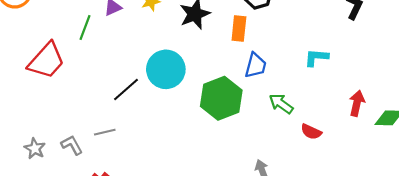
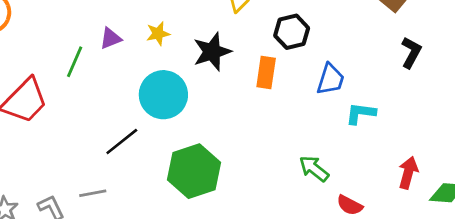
blue trapezoid: (256, 65) -> (331, 79), moved
cyan circle: (166, 69) -> (163, 95), moved
green hexagon: (221, 98) -> (194, 171), moved

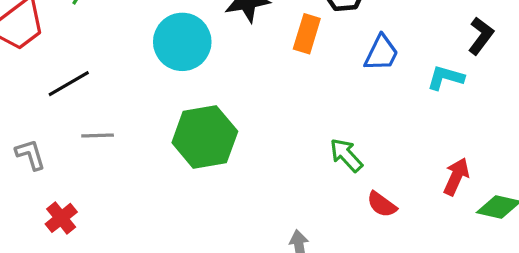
cyan L-shape: (361, 113) -> (446, 78), moved
black line: (122, 142) -> (69, 84), moved
gray line: (93, 193) -> (98, 136), moved

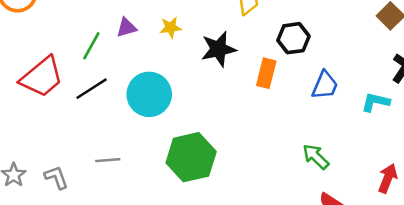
cyan circle: (182, 42) -> (149, 94), moved
black line: (69, 84) -> (92, 89), moved
green arrow: (346, 155) -> (316, 157), moved

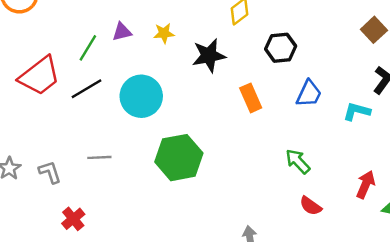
orange rectangle: (266, 73) -> (251, 98), moved, turned -40

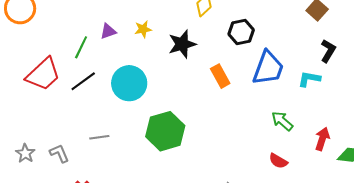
blue trapezoid: (309, 94) -> (268, 68), size x1.5
green arrow: (298, 161) -> (282, 121), moved

